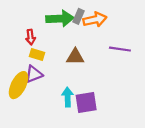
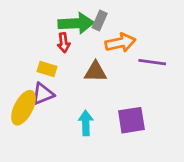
orange arrow: (95, 20) -> (120, 43), moved
red arrow: (31, 37) -> (64, 43), moved
purple square: (86, 103) -> (131, 120), moved

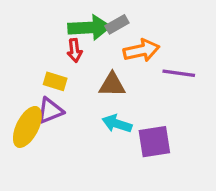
gray rectangle: (100, 21) -> (117, 24), turned 36
cyan arrow: (86, 123) -> (117, 124), moved, turned -70

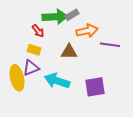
red arrow: (75, 50) -> (38, 31), moved, turned -32
cyan arrow: (117, 124) -> (57, 81), moved, size x1.4
yellow ellipse: (27, 127) -> (17, 78), turned -40

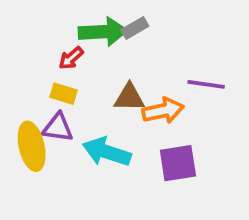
red arrow: (38, 31) -> (71, 58), turned 88
orange arrow: (87, 31) -> (163, 111), moved
purple triangle: (31, 68) -> (58, 127), turned 30

